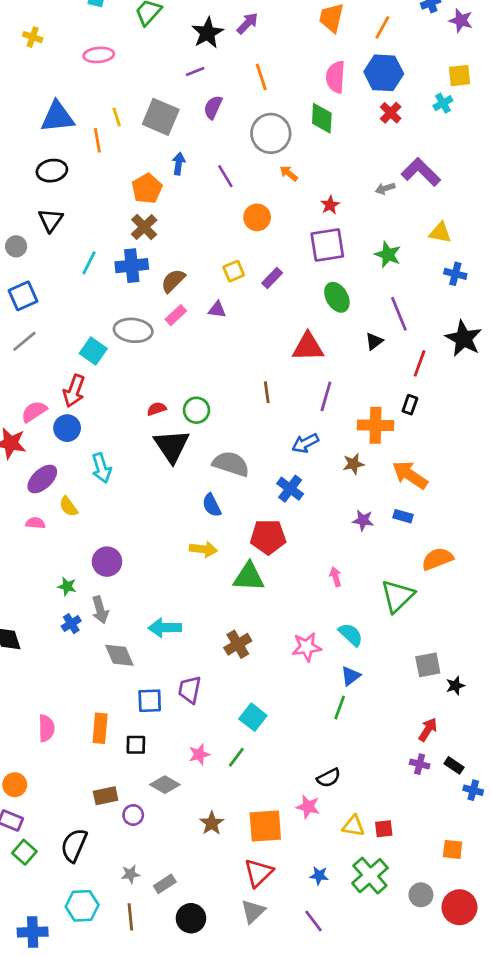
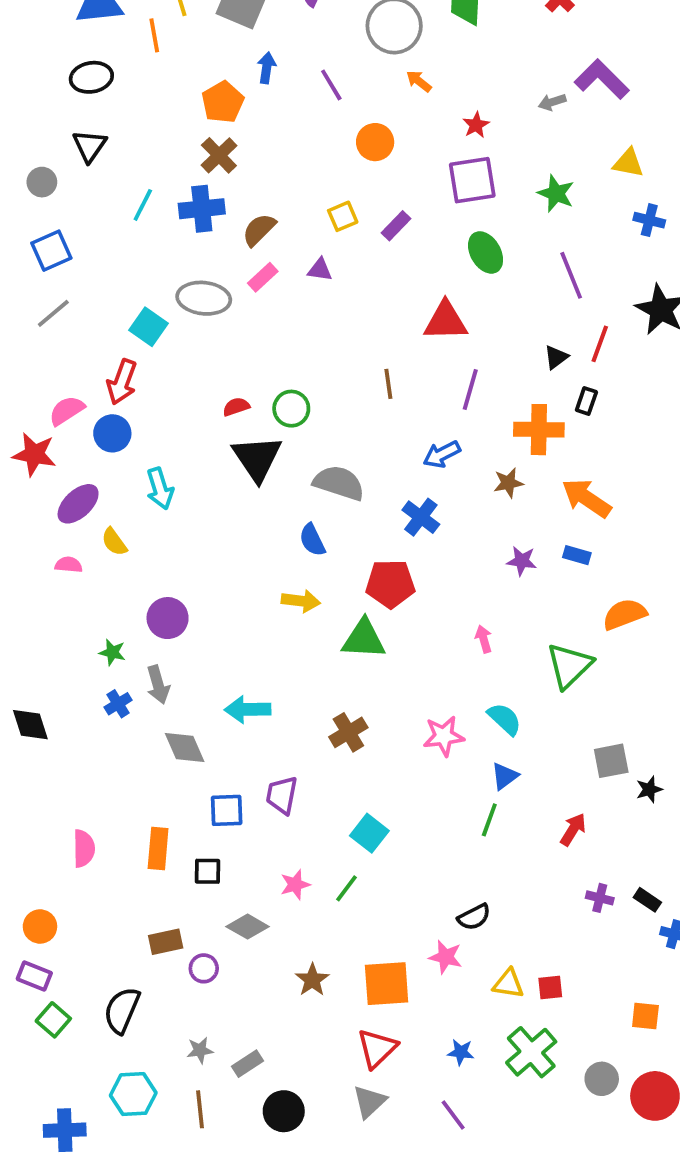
black triangle: (374, 341) -> (556, 357), moved
red arrow: (428, 730) -> (573, 829), moved

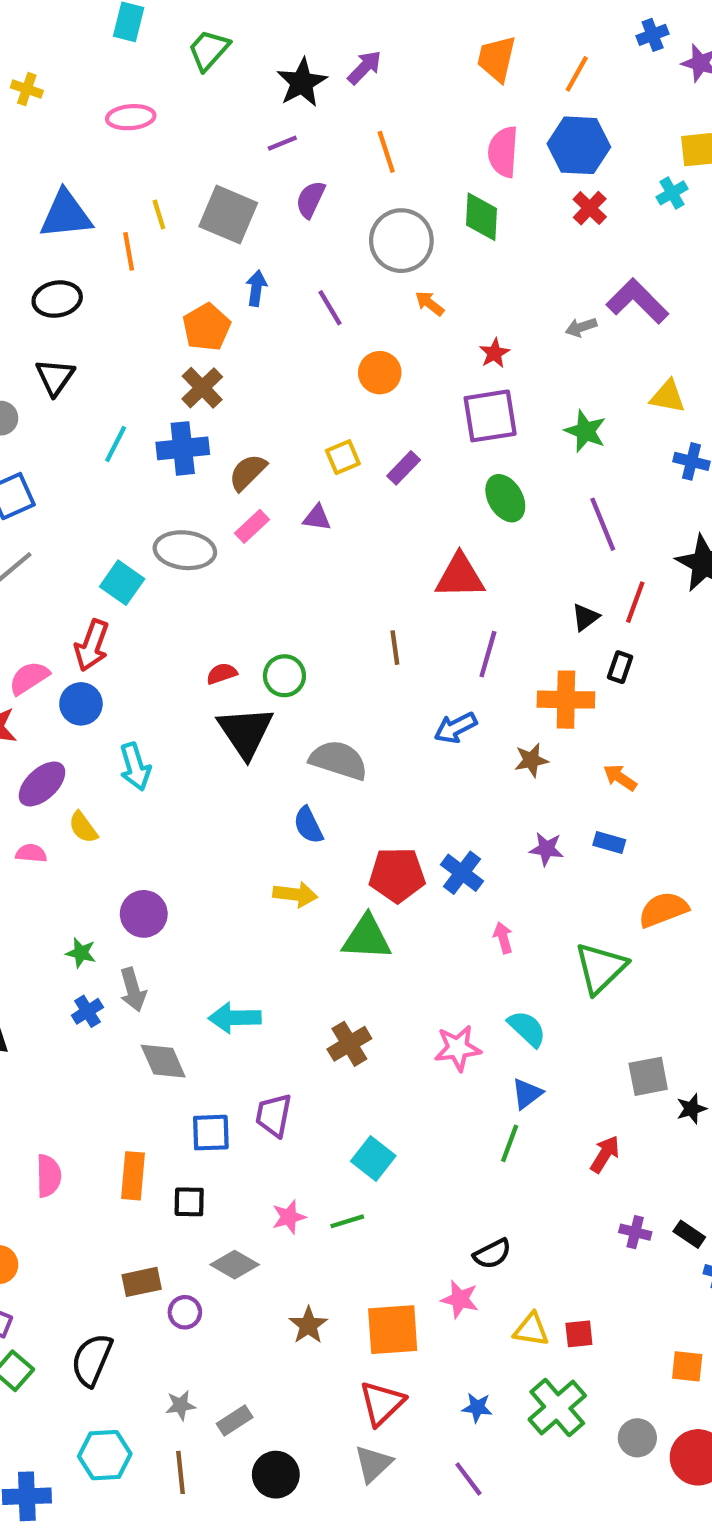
orange arrow: (586, 498) -> (620, 777), size x0.6
blue cross: (421, 517) -> (462, 873), moved
green line: (347, 888) -> (347, 1221), turned 36

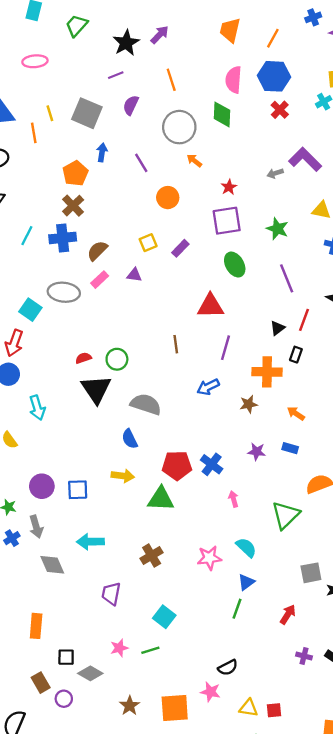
blue square: (211, 1133) -> (78, 490), moved
black square: (189, 1202) -> (66, 657), moved
brown rectangle: (142, 1282) -> (41, 683), turned 72

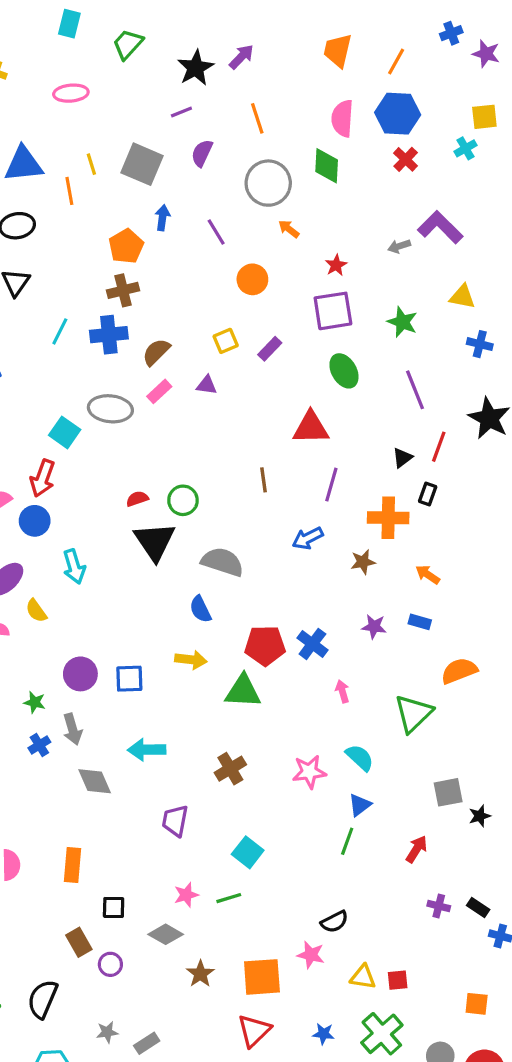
brown cross: (73, 206) -> (123, 290), turned 30
gray diamond: (90, 673) -> (166, 934), moved

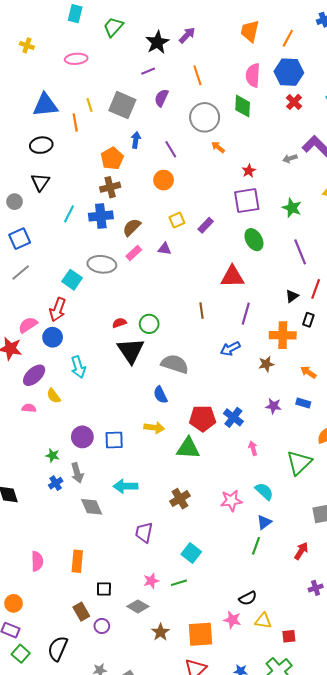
orange circle: (252, 279) -> (164, 180), moved
purple cross: (439, 906) -> (316, 588), turned -32
yellow triangle: (363, 977) -> (263, 621), moved

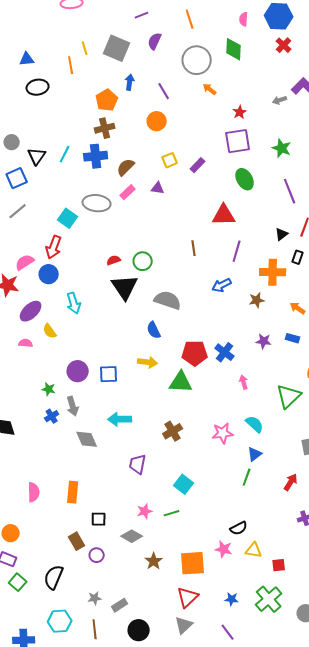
pink semicircle: (253, 75) -> (244, 19), size x0.6
blue triangle: (45, 105) -> (27, 59), moved, size x0.6
black triangle: (40, 182) -> (37, 156), moved

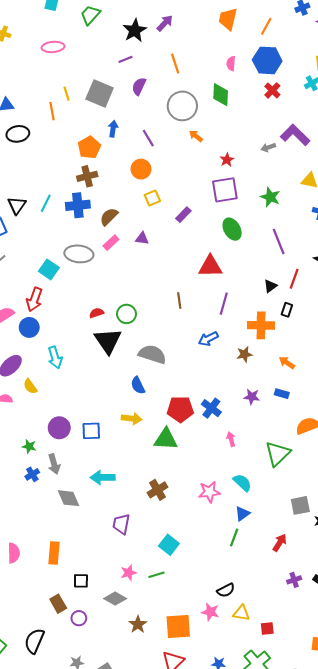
yellow square: (170, 160) -> (152, 198), moved

